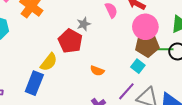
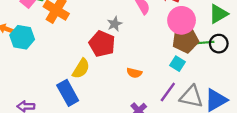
blue rectangle: (34, 83) -> (68, 93), turned -45

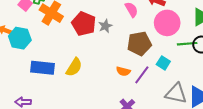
brown pentagon: (185, 40) -> (139, 44), moved
red pentagon: (102, 44) -> (84, 24), moved
purple line: (168, 92) -> (142, 75), moved
blue rectangle: (68, 93) -> (43, 68), moved, turned -55

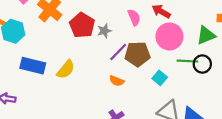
purple line: (142, 75) -> (118, 52), moved

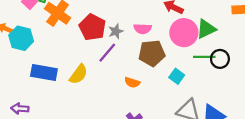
pink semicircle: (134, 17) -> (143, 29), moved, turned 119
green triangle: (206, 35) -> (206, 29), moved
purple line: (118, 52) -> (107, 53), moved

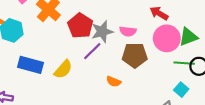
gray star: (116, 31) -> (102, 32), size x1.5
cyan square: (177, 76) -> (181, 90), moved

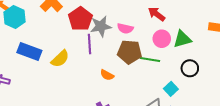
pink circle: (167, 38) -> (162, 39), size x0.7
purple line: (92, 51) -> (90, 44), turned -54
green line: (184, 63) -> (150, 59), moved

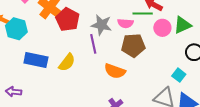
red pentagon: (80, 19) -> (68, 19), moved
gray star: (101, 26) -> (101, 25), turned 30
green line: (150, 59) -> (143, 14), moved
orange semicircle: (107, 75) -> (115, 71), size x1.5

